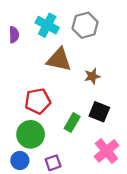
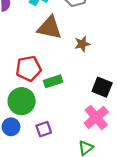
black square: (99, 112) -> (102, 87), moved
green rectangle: (72, 122) -> (53, 81), moved, turned 42

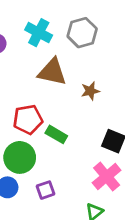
green rectangle: (53, 81) -> (56, 134), turned 48

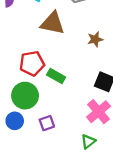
brown star: (90, 91) -> (95, 39), moved

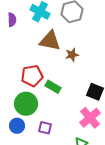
brown star: (95, 39) -> (72, 55), moved
purple square: (47, 123) -> (45, 128), turned 32

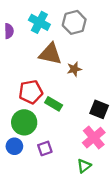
purple square: (45, 128) -> (45, 148), turned -32

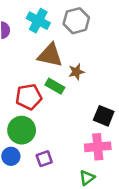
green rectangle: (54, 104) -> (55, 86), moved
pink cross: (94, 138) -> (98, 147), turned 35

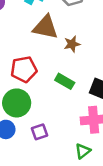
green rectangle: (55, 86) -> (65, 81), moved

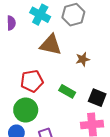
brown star: (72, 44) -> (83, 59), moved

